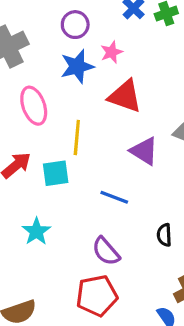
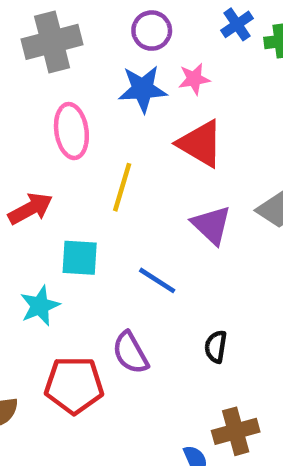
cyan square: (56, 173) -> (80, 258), moved
red pentagon: (97, 296) -> (74, 385), moved

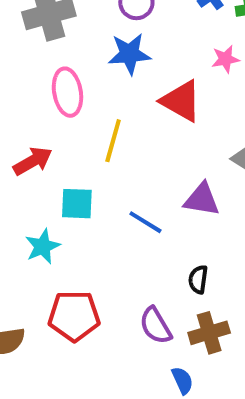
pink star: (194, 79) -> (225, 59), moved
purple triangle: (212, 225) -> (202, 199), moved, turned -33
purple semicircle: (130, 353) -> (156, 326), moved
brown cross: (236, 431) -> (209, 333), moved

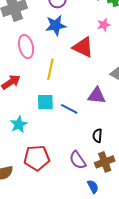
cyan square: (77, 204) -> (45, 102), moved

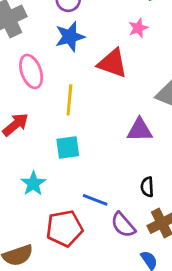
blue line: (69, 109) -> (95, 200), moved

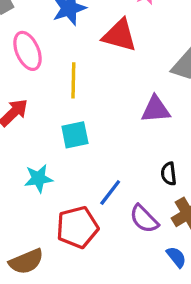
cyan star: (33, 184) -> (38, 178), turned 30
blue line: (95, 200) -> (110, 192), turned -70

